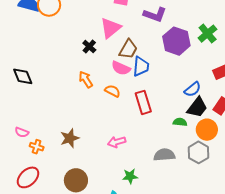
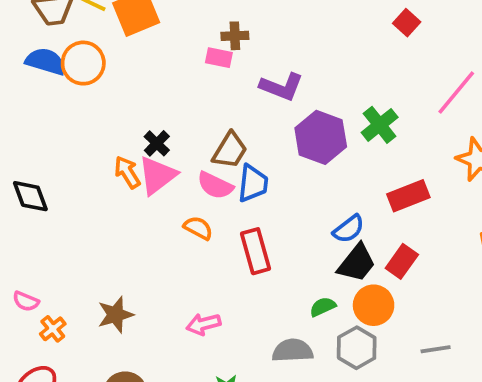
pink triangle: (111, 28) -> (157, 175), moved
orange arrow: (86, 79) -> (127, 172), moved
green semicircle: (180, 122) -> (323, 307), moved, turned -32
orange cross: (37, 147) -> (53, 329), turned 32

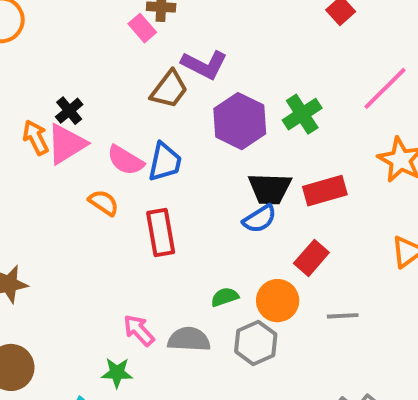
pink rectangle: (219, 58) -> (142, 28), turned 32
brown trapezoid: (230, 150) -> (169, 89), moved
black trapezoid: (357, 263) -> (270, 189), moved, turned 48
pink arrow: (203, 324) -> (139, 330), moved, turned 56
gray line: (436, 349) -> (343, 316), moved

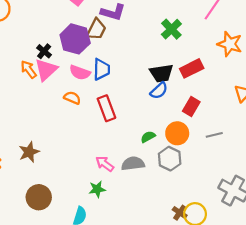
purple hexagon: (240, 121) -> (75, 39), moved

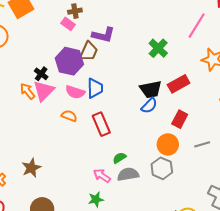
green semicircle: (148, 137) -> (119, 158), moved

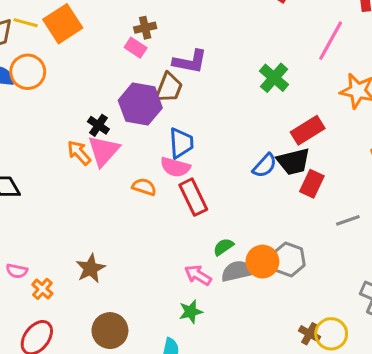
black trapezoid: (151, 89) -> (293, 162), moved
pink semicircle: (75, 92) -> (175, 167), moved
orange circle: (168, 144) -> (262, 262), moved

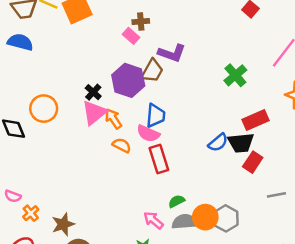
orange circle: (28, 72) -> (44, 109), moved
orange arrow: (79, 153) -> (113, 119), moved
brown star: (91, 268) -> (63, 224), moved

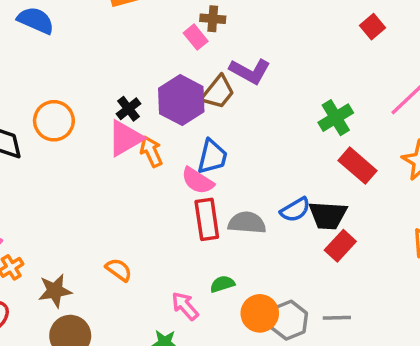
red rectangle: (255, 120) -> (358, 166), moved, turned 55
orange semicircle: (122, 145) -> (119, 270), moved
gray line: (276, 195) -> (337, 318), moved
gray semicircle: (185, 222) -> (247, 223), moved

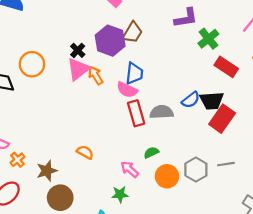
purple L-shape: (250, 71) -> (186, 18), moved, turned -30
red rectangle: (340, 246) -> (222, 119), size x1.4
orange circle: (260, 313) -> (167, 176), moved

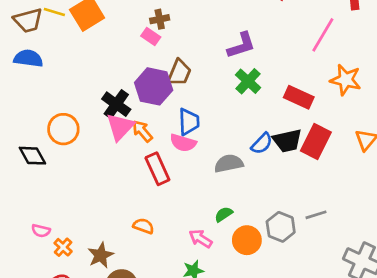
green cross: (208, 39) -> (248, 81), moved
black cross: (78, 50) -> (116, 104), size x1.5
red rectangle: (136, 113) -> (157, 169), moved
red rectangle: (222, 119) -> (316, 141), moved

